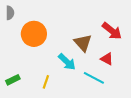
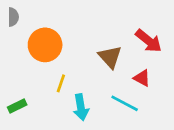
cyan arrow: (67, 62) -> (81, 107), moved, turned 36
yellow line: (46, 82) -> (61, 83), moved

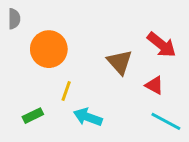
cyan line: (125, 103) -> (166, 121), moved
green rectangle: (17, 106) -> (33, 116), moved
cyan arrow: (81, 107) -> (88, 117), turned 120

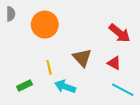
orange circle: (49, 49) -> (45, 25), moved
brown triangle: (120, 62) -> (82, 58), moved
yellow line: (66, 91) -> (49, 67), turned -32

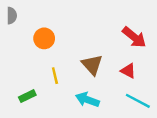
orange circle: (45, 25) -> (44, 38), moved, size x0.7
cyan arrow: (65, 87) -> (87, 100), moved

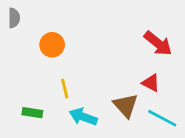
brown triangle: (92, 65) -> (126, 106), moved
green rectangle: (27, 96) -> (32, 113), turned 35
cyan arrow: (87, 100) -> (83, 117), moved

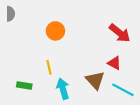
orange circle: (52, 45) -> (55, 31), moved
cyan arrow: (83, 117) -> (63, 89), turned 54

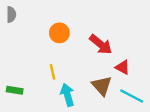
red arrow: (120, 33) -> (101, 44), moved
green rectangle: (24, 86) -> (15, 90), moved

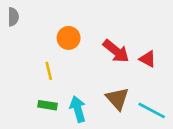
red triangle: (122, 67) -> (148, 59), moved
yellow line: (52, 72) -> (49, 71), moved
green rectangle: (15, 90) -> (47, 105), moved

